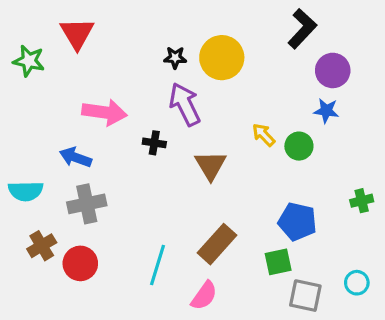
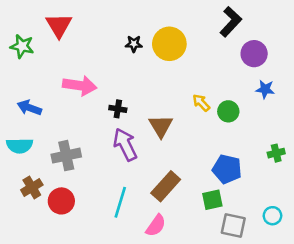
purple arrow: (185, 104) -> (125, 144), moved
blue star: (326, 111) -> (265, 89), moved
blue arrow: (75, 157) -> (29, 108), moved

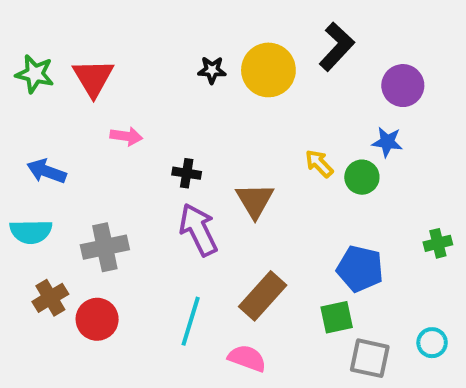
black L-shape: (231, 22) -> (337, 47), moved
red triangle: (59, 25) -> (93, 78), moved
pink arrow: (80, 86) -> (126, 136), size x0.6
blue star: (265, 89) -> (387, 142), moved
pink semicircle: (156, 226) -> (247, 358), turned -105

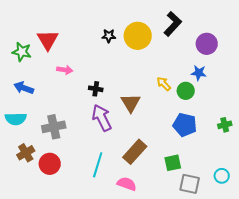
green star: (35, 74) -> (22, 52), moved
blue pentagon: (360, 269) -> (185, 125), moved

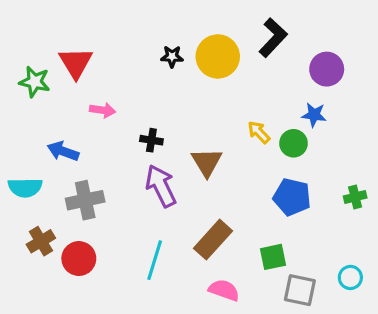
blue arrow: (24, 88) -> (63, 151), moved
pink semicircle: (127, 184) -> (224, 290), moved

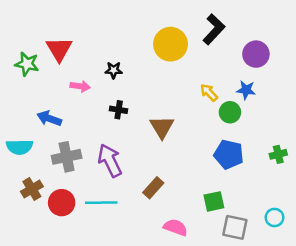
black star: (172, 56) -> (114, 70), moved
yellow arrow: (259, 132) -> (209, 92), moved
purple arrow: (161, 186) -> (110, 161), moved
brown rectangle: (213, 240) -> (153, 188), moved, size x0.7
cyan line: (155, 260) -> (101, 203), moved, turned 72

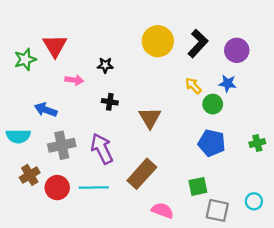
black L-shape: (214, 29) -> (198, 43), moved
green star: (27, 64) -> (25, 59), turned -30
brown rectangle: (153, 188) -> (142, 174), size x1.5

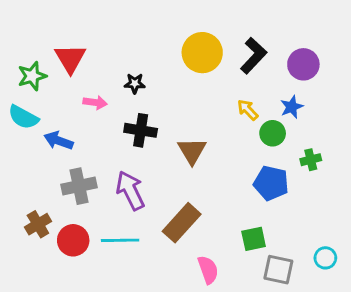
blue star: (228, 83) -> (292, 107), turned -30
black cross: (110, 102) -> (141, 130), size x1.5
cyan semicircle: (18, 136) -> (23, 117), moved, turned 30
green cross: (257, 143) -> (311, 160), moved
pink semicircle: (162, 210) -> (208, 270), turned 50

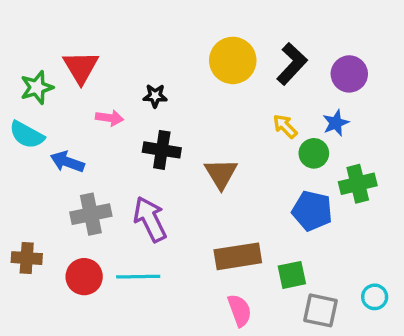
green cross: (311, 160) -> (358, 184), size x1.5
brown rectangle: (182, 223) -> (238, 256), moved, turned 39
brown cross: (38, 224) -> (27, 258), moved, turned 35

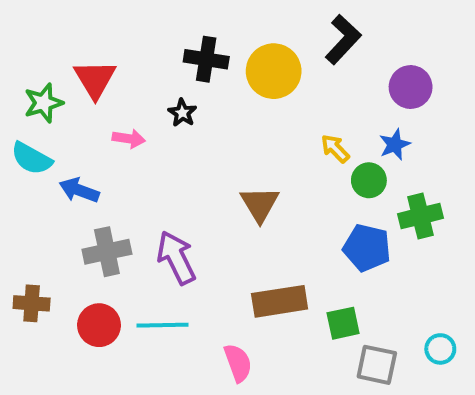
black L-shape: (292, 64) -> (343, 39), moved
black star: (155, 96) -> (182, 113), turned 30
black cross: (162, 150) -> (206, 59), moved
pink semicircle: (240, 310) -> (238, 363), moved

